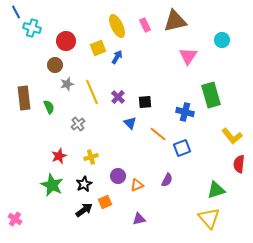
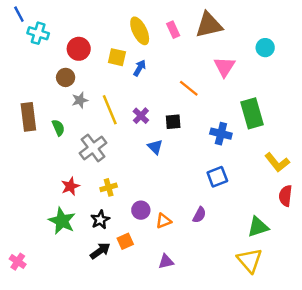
yellow square: (98, 48) -> (117, 57), turned 35
gray cross: (78, 124) -> (93, 148), size x1.6
orange line: (158, 134) -> (189, 88), moved

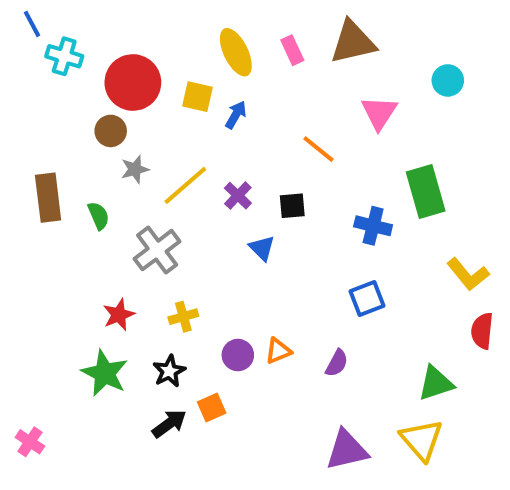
red circle: (79, 49) -> (133, 82), size x1.4
yellow line: (110, 110) -> (185, 185), turned 72
orange triangle: (164, 221) -> (278, 351), moved
purple triangle: (166, 262) -> (347, 450), moved, size x1.6

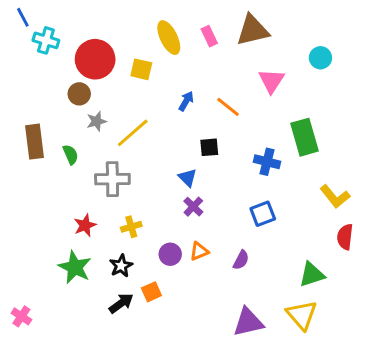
blue arrow: (236, 115) -> (186, 101), moved
purple cross: (238, 196) -> (193, 207), moved
gray cross: (157, 250) -> (112, 179), turned 36

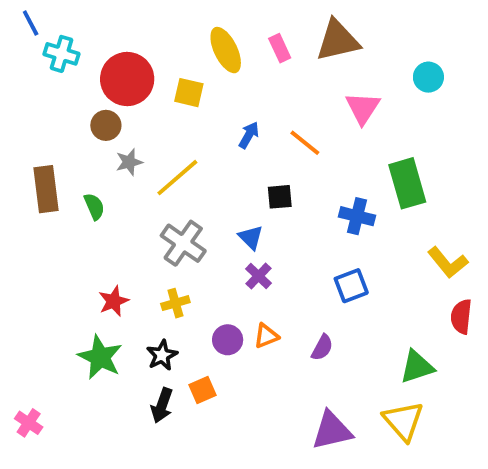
gray cross: (112, 179) -> (183, 243), moved, turned 36
black arrow: (121, 303) -> (162, 405), turned 145

